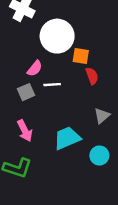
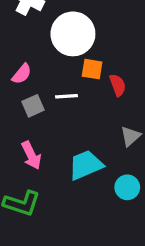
orange square: (81, 56) -> (92, 69), moved
pink semicircle: (35, 68) -> (22, 74), moved

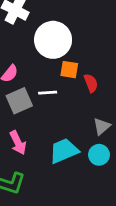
gray square: (33, 106) -> (19, 101), size x1.4
cyan circle: (127, 187) -> (99, 155), moved

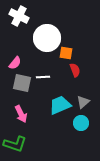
orange square: (69, 70) -> (66, 53), moved
gray square: (19, 101) -> (22, 83), turned 36
cyan trapezoid: (64, 151) -> (60, 105), moved

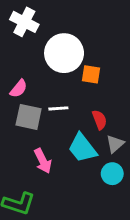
red semicircle: (75, 70) -> (99, 120), moved
cyan trapezoid: (60, 105) -> (82, 148), turned -105
pink arrow: (21, 114) -> (43, 161), moved

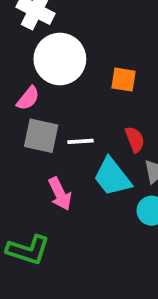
white circle: (64, 53) -> (60, 59), moved
white line: (58, 108) -> (80, 141), moved

